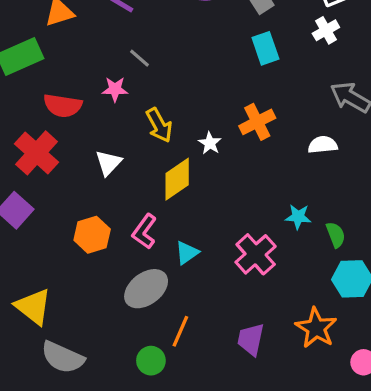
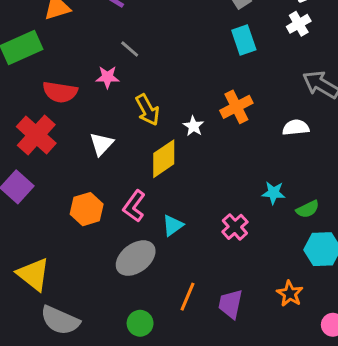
green semicircle: (336, 235) -> (308, 209), turned 85
pink cross: (256, 254) -> (235, 227), size x0.7
orange star: (316, 328) -> (290, 294), size x0.7
orange line: (180, 331) -> (188, 297), moved

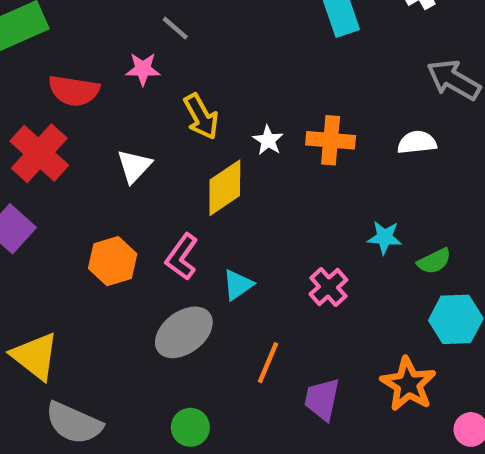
orange cross: (236, 107) -> (331, 140), moved, turned 32
orange star: (290, 294) -> (408, 384), size x1.4
orange line: (188, 297) -> (268, 363), moved

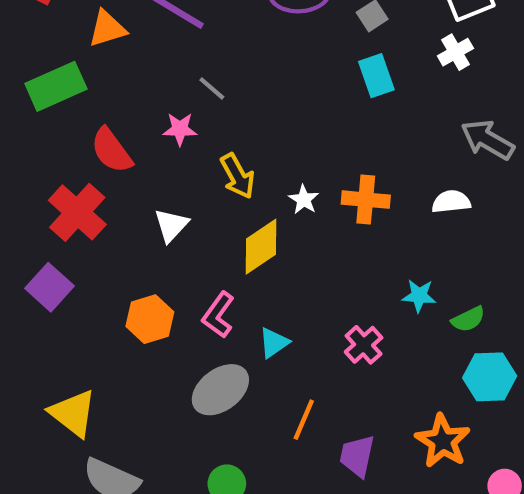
red semicircle: (74, 91) -> (111, 150), turned 45

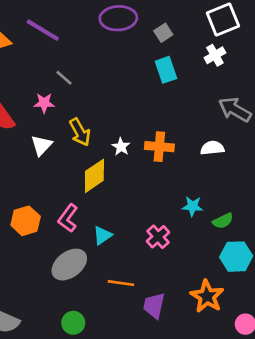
white triangle: (171, 225) -> (41, 145), moved
orange line: (304, 420) -> (121, 283), turned 75

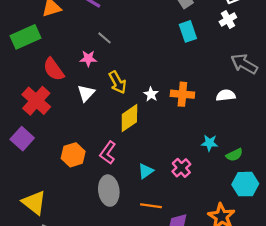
cyan triangle: (102, 235) -> (146, 171), moved
gray ellipse: (69, 265) -> (109, 191), turned -60

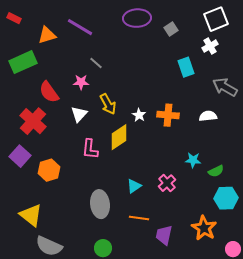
cyan rectangle: (188, 31) -> (186, 67), moved
pink L-shape: (108, 153) -> (90, 149), moved, turned -30
orange hexagon: (73, 155) -> (49, 170), moved

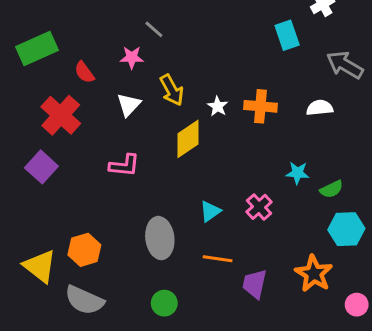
green rectangle: (23, 62) -> (37, 49), moved
red semicircle: (49, 92) -> (84, 72), size x0.7
pink L-shape: (90, 149) -> (124, 166), moved, turned -90
orange hexagon: (49, 170) -> (84, 250), moved
yellow triangle: (31, 215) -> (40, 266), moved

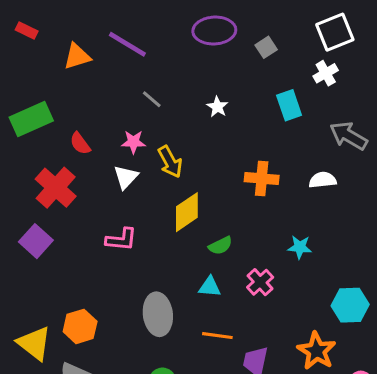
pink star: (132, 57) -> (133, 142), moved
white star: (218, 106) -> (217, 107), moved
green semicircle: (332, 189) -> (220, 246), moved
cyan triangle: (210, 211) -> (210, 287), turned 40

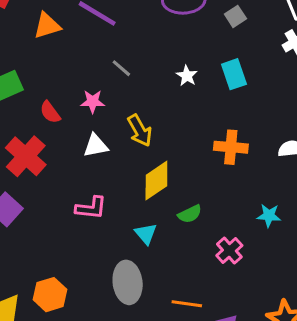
cyan rectangle: (289, 105) -> (234, 74), moved
pink star: (133, 142) -> (93, 102), moved
white triangle: (126, 177) -> (96, 146), turned 36
cyan triangle: (210, 287) -> (146, 234), moved, turned 45

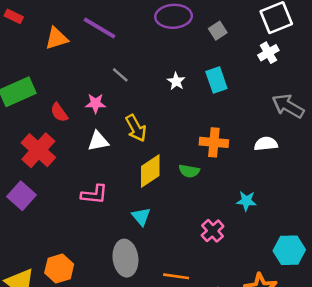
green semicircle: (190, 214) -> (189, 171), moved, turned 36

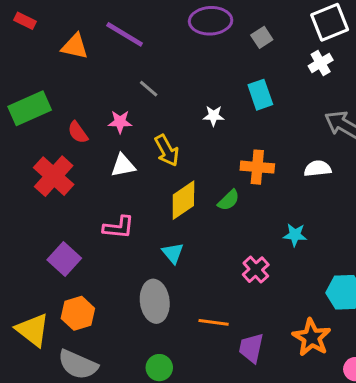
orange triangle: (57, 38) -> (75, 46), turned 30
white star: (176, 81) -> (214, 116), moved, turned -30
green semicircle: (189, 171) -> (229, 200), turned -54
purple square: (21, 196) -> (64, 259), moved

